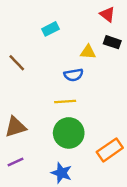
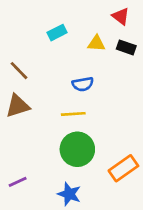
yellow triangle: (88, 52) -> (96, 43), moved
brown triangle: (15, 127) -> (18, 106), moved

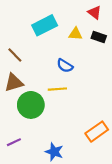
cyan rectangle: (57, 33) -> (45, 25), size x1.6
blue semicircle: (83, 84) -> (65, 66), turned 42
green circle: (77, 149) -> (31, 105), moved

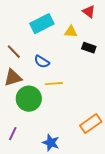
black rectangle: (99, 37) -> (89, 48), moved
blue semicircle: (65, 66) -> (42, 62), moved
purple line: (14, 142) -> (13, 134), turned -40

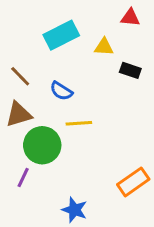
red triangle: (89, 12) -> (130, 18), turned -32
purple line: (13, 134) -> (23, 178), moved

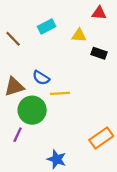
cyan rectangle: (61, 35) -> (47, 26), size x0.7
brown line: (20, 76) -> (13, 39), moved
blue semicircle: (61, 91) -> (41, 78), moved

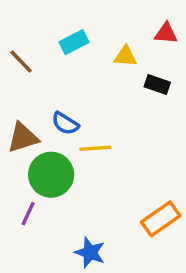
red triangle: (99, 13) -> (166, 33), moved

